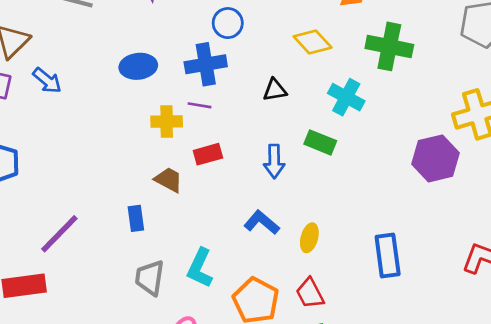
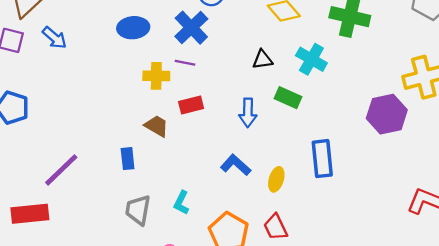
blue cross: (206, 64) -> (191, 28), turned -36
black triangle: (275, 90) -> (262, 60), moved
blue rectangle: (388, 255) -> (322, 159), moved
cyan L-shape: (200, 268) -> (181, 203), size x0.7

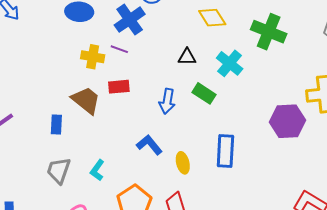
brown trapezoid: (157, 126) -> (86, 100), size x1.4
yellow ellipse: (276, 179) -> (183, 163), turned -40

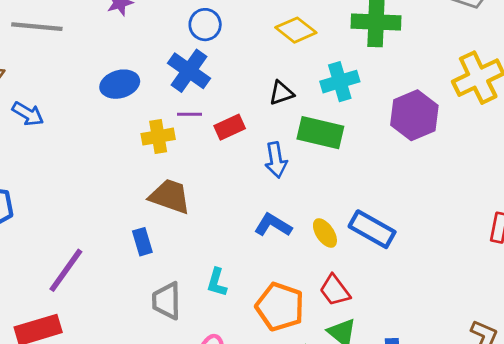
cyan cross: (230, 63) -> (340, 82), turned -36
red rectangle: (119, 87) -> (230, 127), moved
green rectangle: (204, 93) -> (320, 133), size x1.4
purple hexagon: (287, 121) -> (414, 115), moved
blue rectangle: (225, 151) -> (372, 229), moved, turned -44

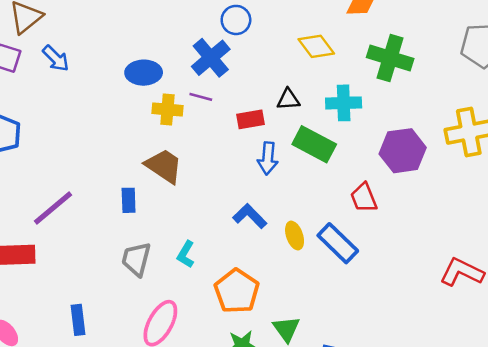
blue ellipse: (120, 84) -> (144, 73), moved
red rectangle: (230, 127) -> (250, 119), moved
red trapezoid: (335, 290) -> (364, 198), moved

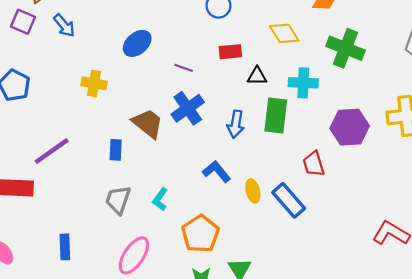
blue cross: (211, 58) -> (188, 108), moved
blue ellipse: (144, 73) -> (137, 43), turned -44
yellow cross: (167, 109) -> (94, 83), moved
red rectangle: (250, 119) -> (230, 52), moved
green rectangle: (314, 144) -> (276, 116), turned 64

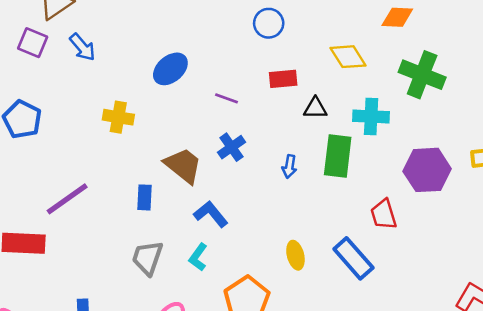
blue cross: (188, 108) -> (232, 147), size x0.7
blue arrow: (236, 124) -> (289, 166), size x0.7
blue L-shape: (217, 172) -> (211, 214), moved
yellow ellipse: (253, 191) -> (295, 255), moved

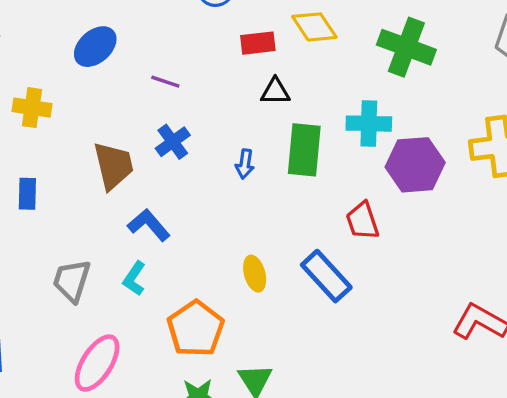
red rectangle: (283, 79) -> (258, 43), moved
cyan cross: (371, 117) -> (369, 124), moved
brown trapezoid: (183, 166) -> (113, 166), turned 39
blue rectangle: (144, 197) -> (27, 194), moved

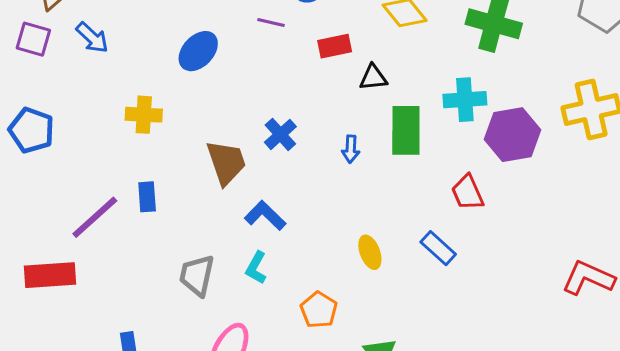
red rectangle: (258, 43) -> (335, 46), moved
purple line: (165, 82) -> (271, 23), moved
blue rectangle: (326, 276) -> (438, 248), size x0.7
orange pentagon: (196, 329) -> (319, 310), size x0.7

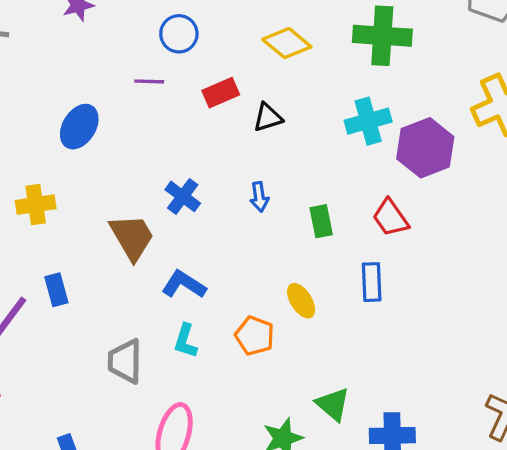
green rectangle: (406, 130) -> (321, 221), moved, size x0.6
blue rectangle: (438, 248) -> (372, 282), turned 57
orange pentagon: (319, 310) -> (255, 336), moved

